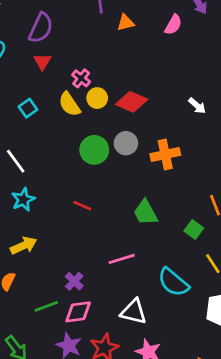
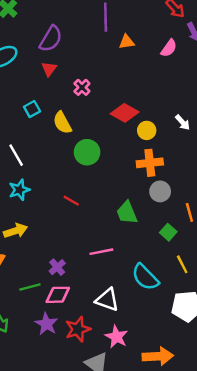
yellow circle: (97, 98) -> (147, 130), moved
yellow semicircle: (69, 104) -> (62, 123), moved
gray circle: (126, 143) -> (160, 191), moved

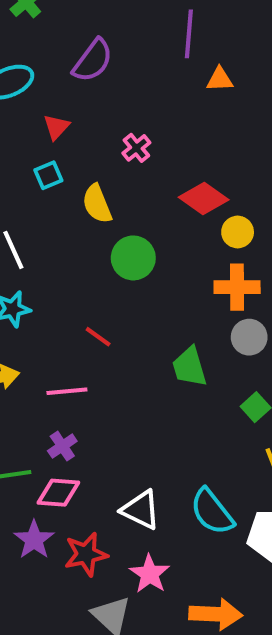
red triangle: (49, 69) -> (56, 127), moved
pink line: (101, 252) -> (67, 391), moved
cyan semicircle: (145, 277) -> (212, 512), moved

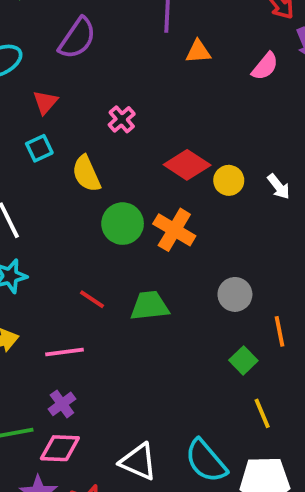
yellow circle: (238, 232) -> (229, 180), moved
orange cross: (237, 287) -> (174, 230), moved, turned 33
green trapezoid: (189, 367) -> (150, 306), moved, turned 102

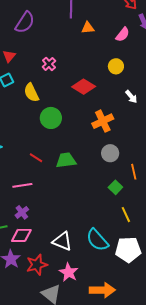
yellow circle: (229, 180) -> (116, 66), moved
orange cross: (174, 230) -> (103, 121), moved, turned 35

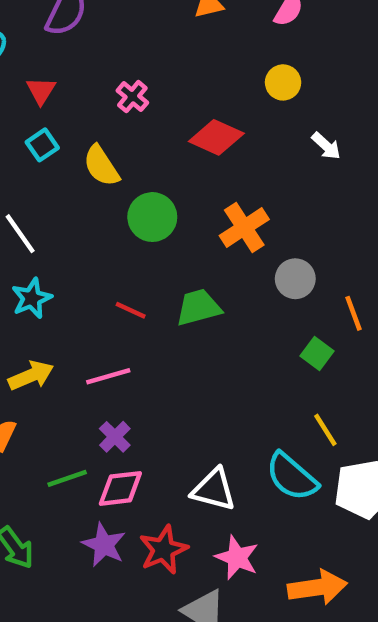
orange cross: (103, 121) -> (244, 227), moved
yellow line: (126, 215) -> (325, 430), moved

